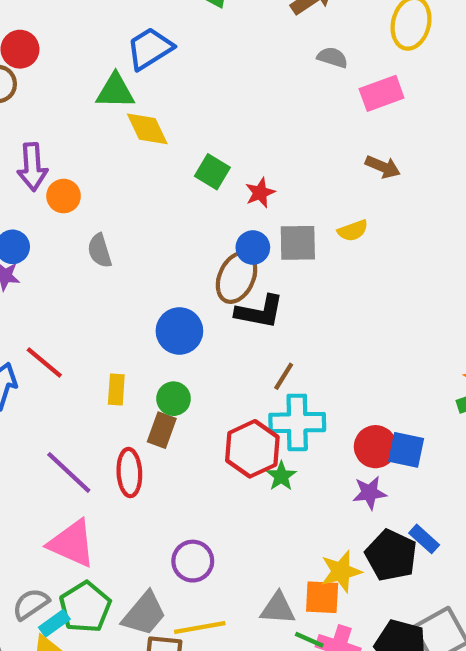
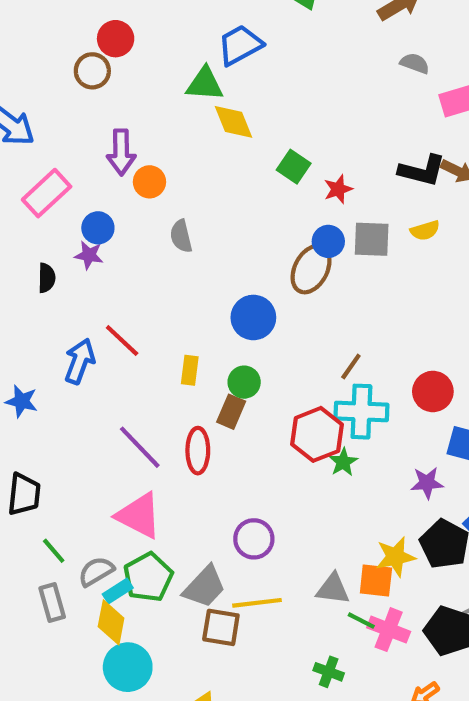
black L-shape: (260, 312) -> (422, 171), moved
red circle: (375, 447) -> (433, 391), moved

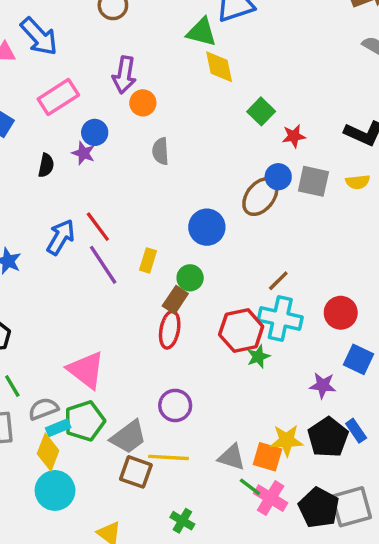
purple line: (140, 447) -> (103, 265), moved
red ellipse: (198, 451) -> (170, 330), moved
green cross: (329, 672) -> (182, 521), moved

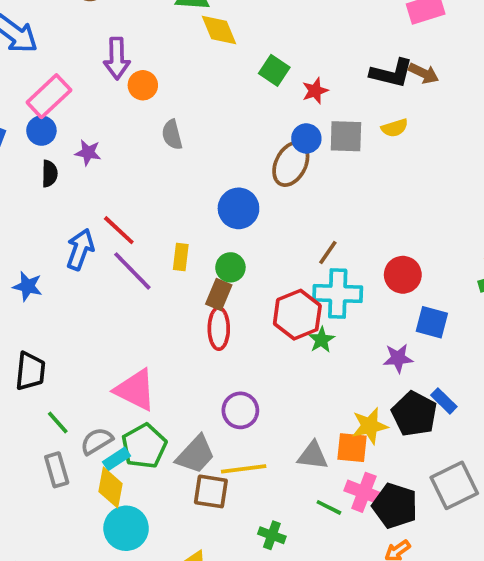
blue circle: (95, 132) -> (41, 131), moved
green line: (250, 487) -> (329, 507), moved
black pentagon: (319, 508) -> (395, 506), moved

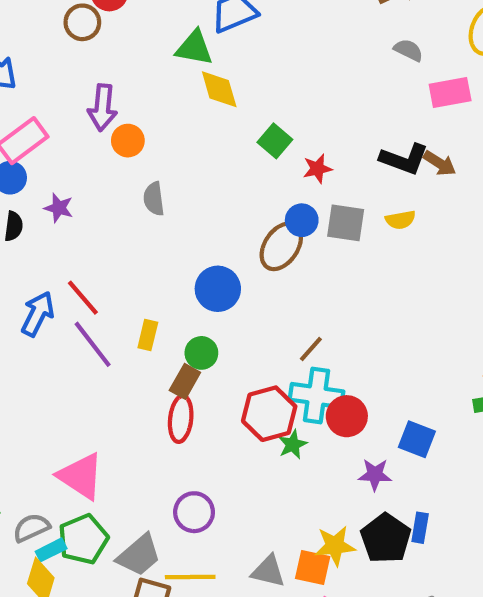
red circle: (403, 275) -> (347, 416), moved
blue rectangle: (444, 401) -> (420, 528), turned 48

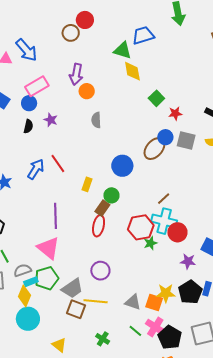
purple line: (93, 344) -> (56, 216), moved, turned 30

